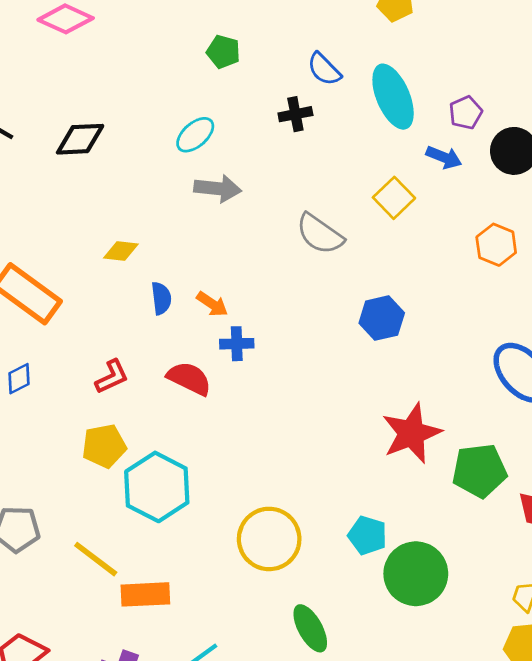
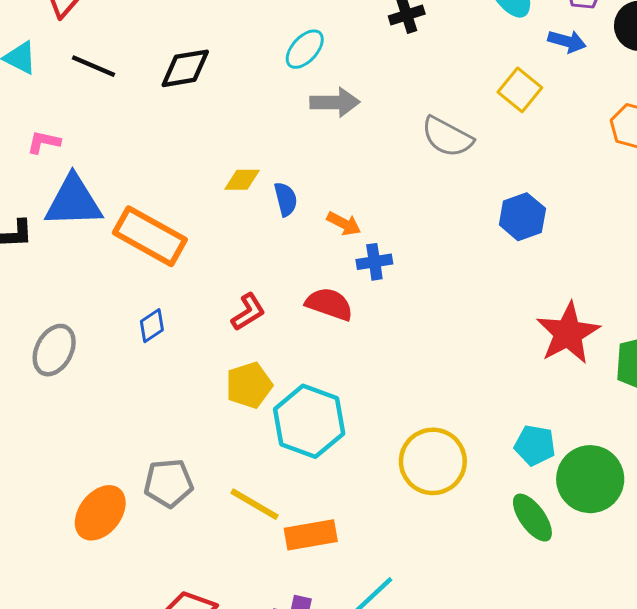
blue semicircle: (161, 298) -> (286, 199), moved
green ellipse: (310, 628) -> (532, 518), moved

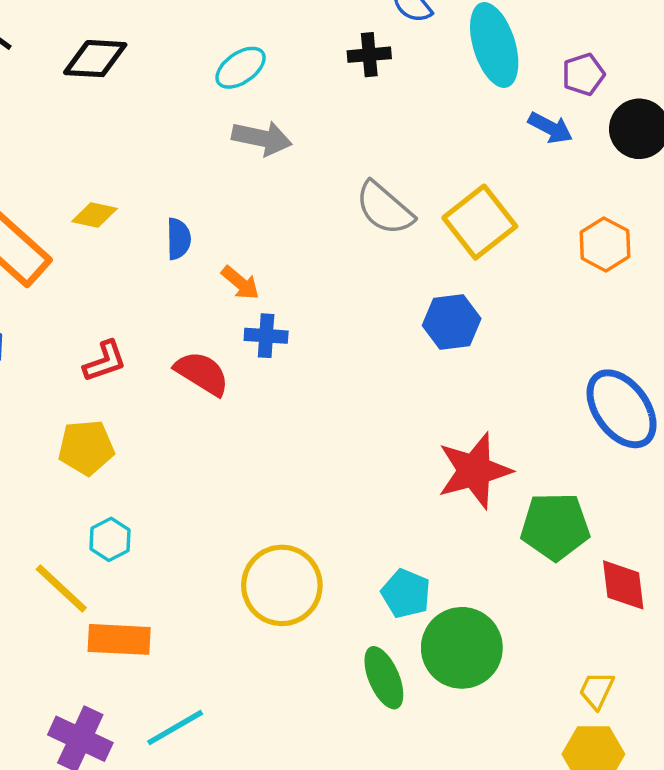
yellow square: (520, 90) -> (480, 222), moved, size x1.4
yellow diamond: (242, 180) -> (94, 215), moved
cyan hexagon: (309, 421) -> (110, 539), moved, size x0.5

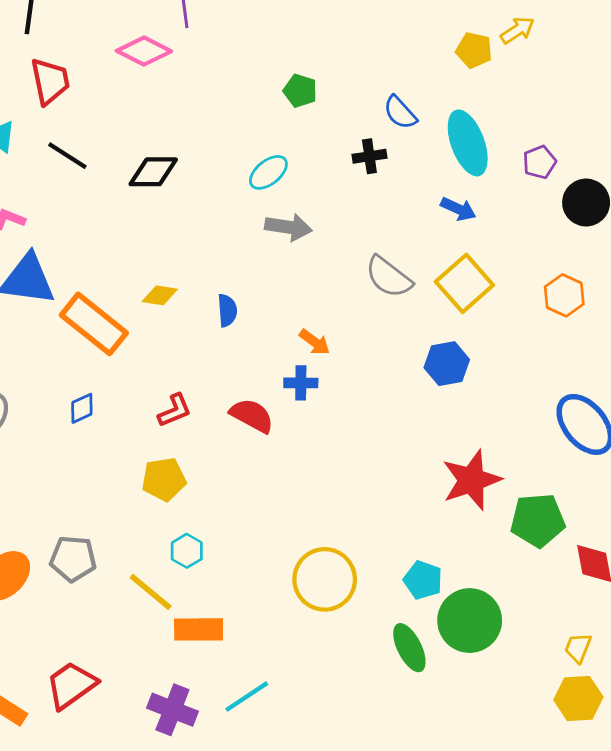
blue arrow: (550, 128) -> (458, 209), moved
orange arrow: (240, 283) -> (315, 342), moved

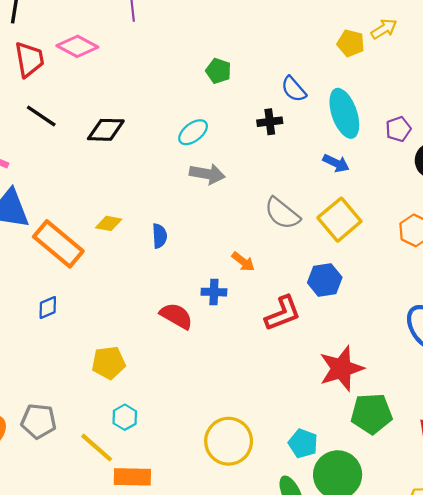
pink diamond: (144, 51) -> (77, 46), moved
orange arrow: (315, 342) -> (243, 262), moved
red L-shape: (175, 410) -> (283, 313), moved, size x1.4
green pentagon: (538, 520) -> (372, 414), moved

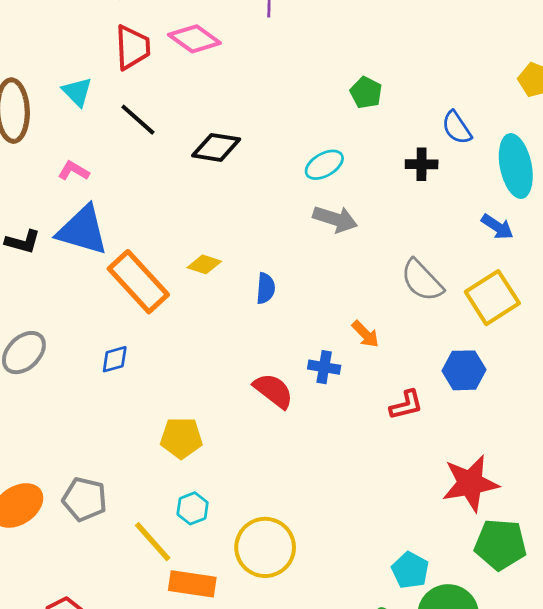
red L-shape: (283, 313) -> (406, 405), size x0.7
yellow circle: (229, 441) -> (265, 547), moved

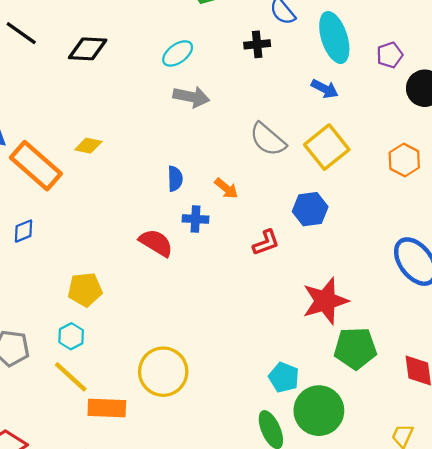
blue semicircle: (266, 288) -> (175, 179), moved
cyan hexagon: (193, 508) -> (71, 336), moved

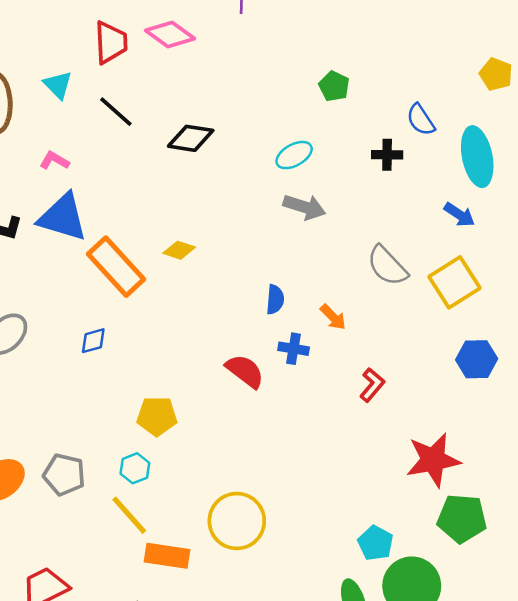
blue hexagon: (310, 209) -> (477, 359), moved
red L-shape: (266, 243) -> (372, 385), turned -36

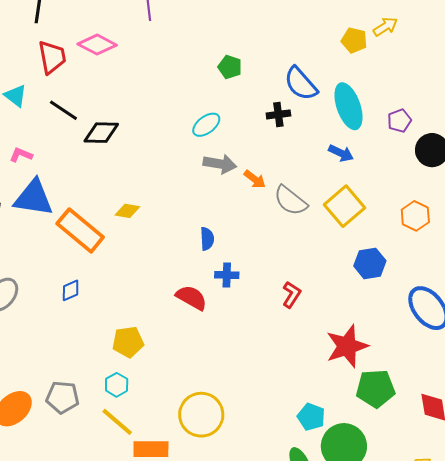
blue semicircle: (421, 120) -> (301, 84), size x1.4
black diamond: (191, 138) -> (101, 133), moved
orange arrow: (333, 317) -> (255, 179), moved

